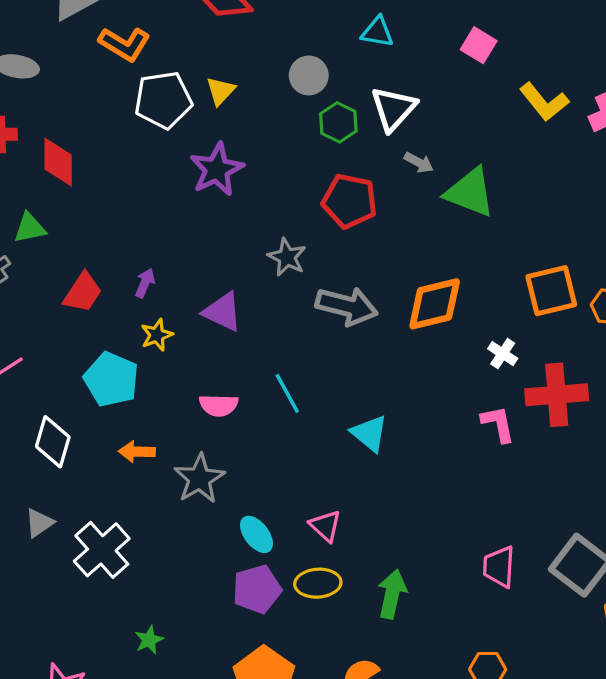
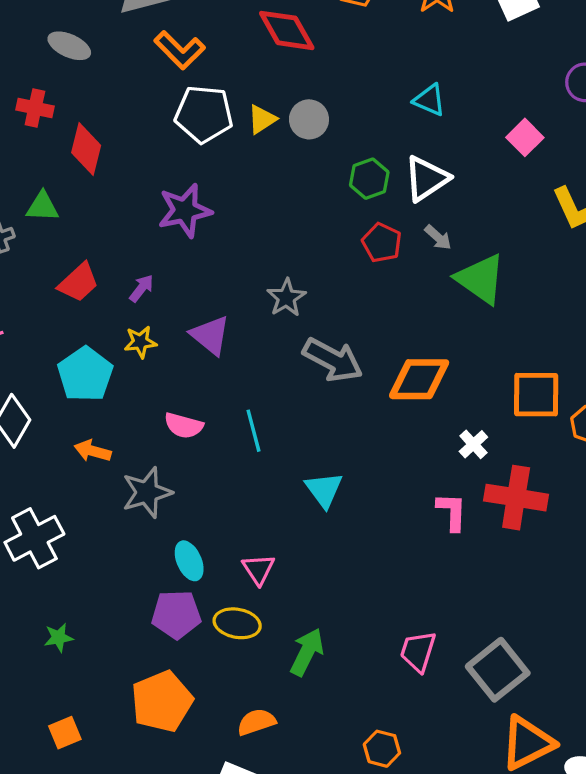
gray circle: (309, 75) -> (309, 119), moved
purple star: (217, 169) -> (185, 211), moved
red pentagon: (350, 201) -> (382, 243), moved, size x0.7

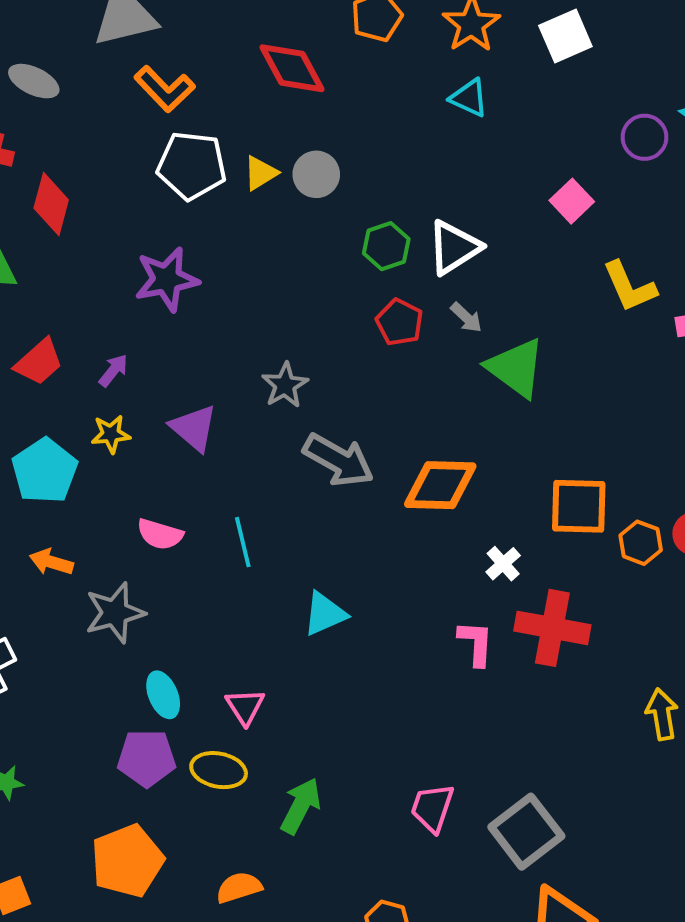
cyan triangle: (429, 100) -> (469, 98), moved
cyan triangle: (324, 490) -> (325, 614), turned 42

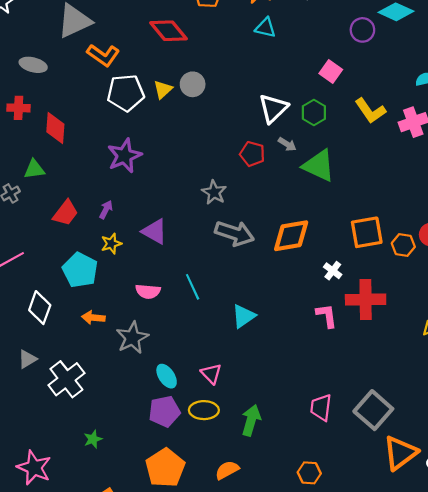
green hexagon: (386, 246) -> (314, 112), moved
gray star: (285, 385) -> (214, 192), moved

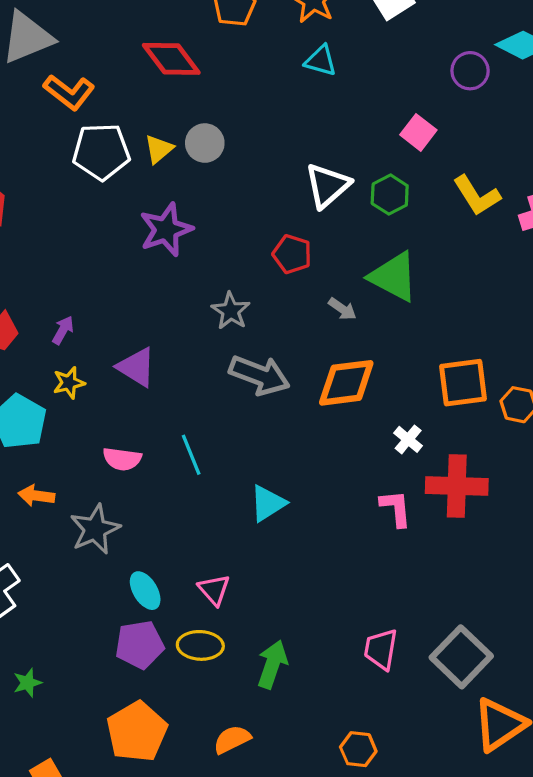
gray arrow: (287, 144) -> (342, 309), moved
purple star: (124, 156) -> (166, 230), moved

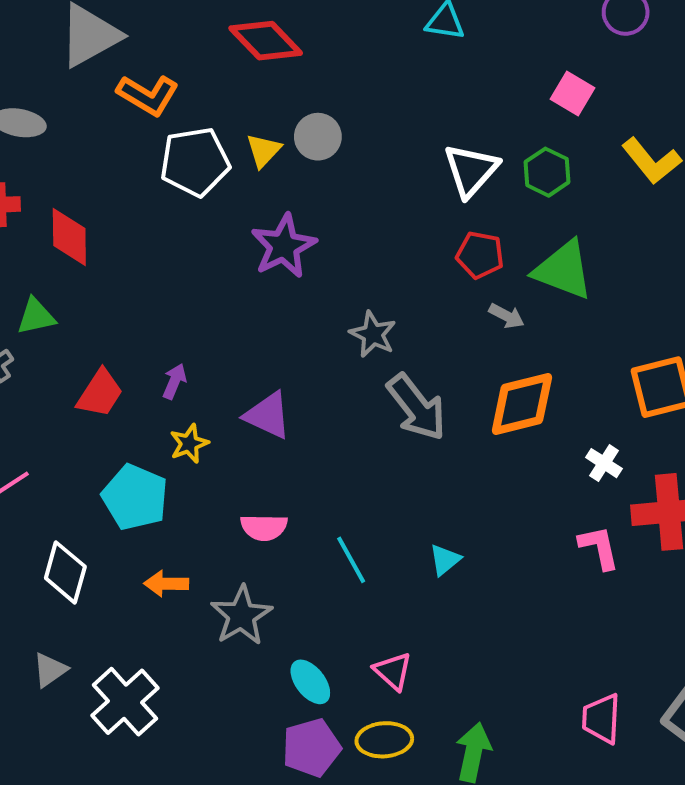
red pentagon: (292, 254) -> (480, 255), moved
gray arrow: (259, 375) -> (417, 407), turned 38
cyan line: (191, 455) -> (351, 560), moved
cyan triangle: (268, 503) -> (445, 560), size x0.7

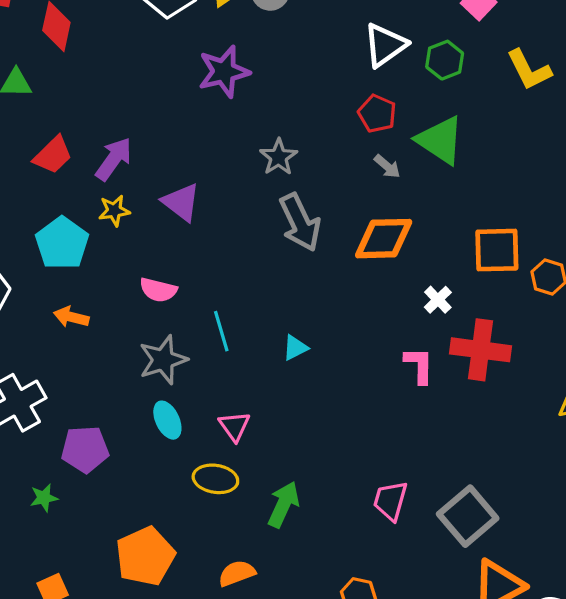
purple arrow: (175, 381) -> (114, 159), size x1.6
gray star: (241, 615) -> (163, 360), moved
purple pentagon: (311, 748) -> (85, 449), moved

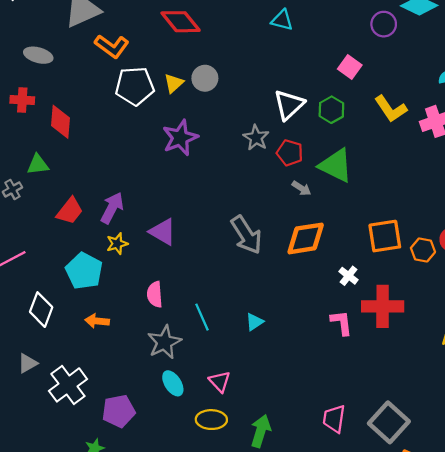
gray star: (279, 157) -> (256, 138), moved
pink semicircle: (158, 290) -> (155, 294), turned 80

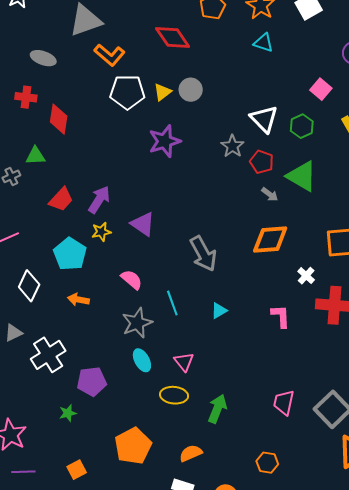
white triangle: (289, 105) -> (264, 119), turned -36
gray arrow: (246, 235) -> (203, 254), moved
pink semicircle: (155, 294) -> (132, 280), turned 130
pink L-shape: (342, 323) -> (281, 316), moved

